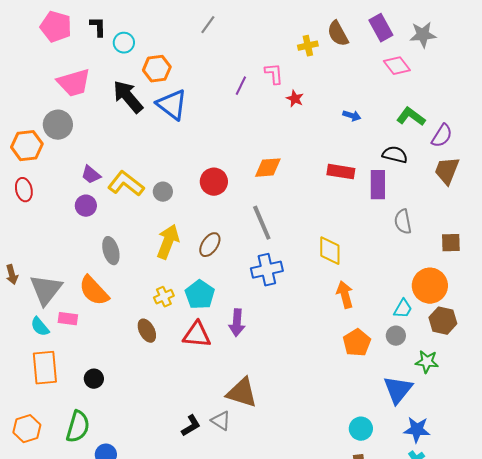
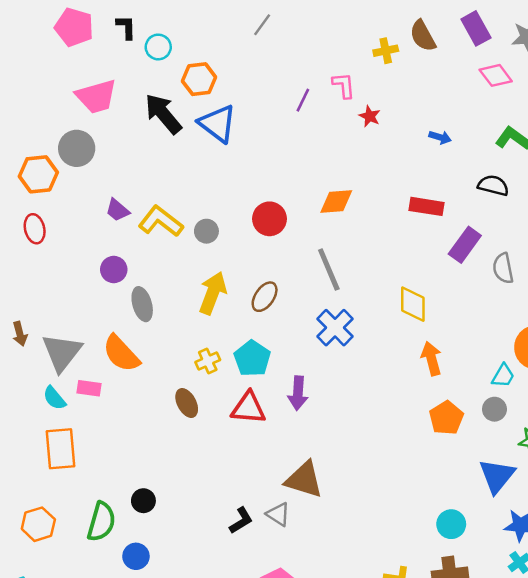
purple rectangle: (378, 185) -> (465, 245), moved, turned 36
purple circle: (86, 206) -> (114, 270), moved
blue cross: (267, 270) -> (335, 328), turned -32
black circle: (94, 379) -> (143, 501), moved

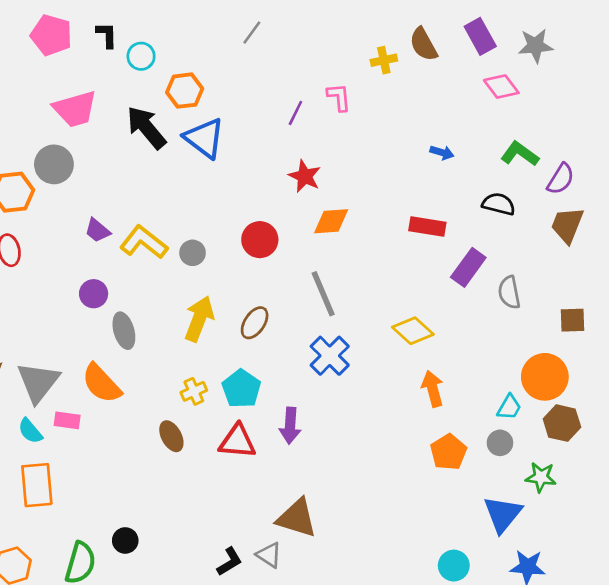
red star: (370, 116) -> (305, 176), moved, size x1.4
yellow diamond: (413, 304) -> (413, 331), turned -48

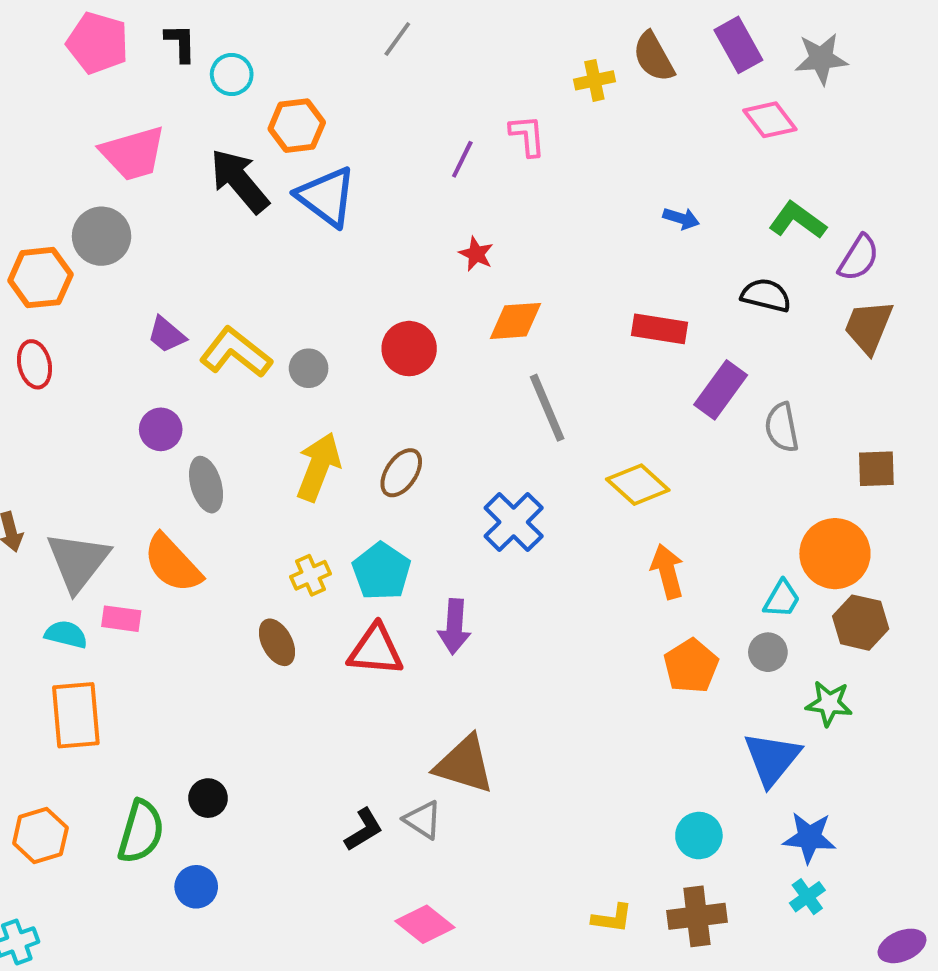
red star: (305, 176) -> (476, 254), size x0.7
gray line: (323, 294) -> (547, 408), moved
cyan semicircle: (30, 431) -> (66, 634), turned 144

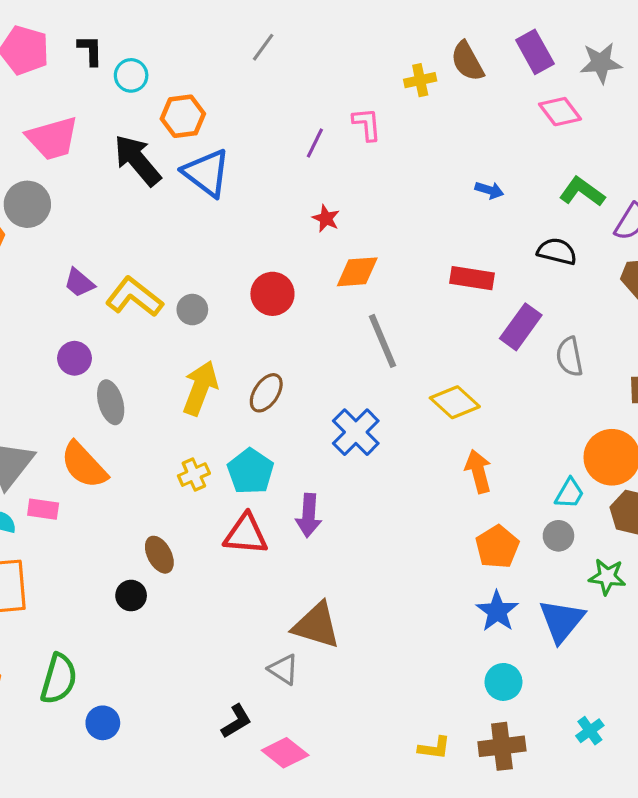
brown ellipse: (277, 642) -> (159, 555), moved
black circle: (208, 798) -> (131, 596), moved
black L-shape: (364, 830) -> (236, 721), moved
blue star: (809, 837) -> (497, 611), moved, turned 30

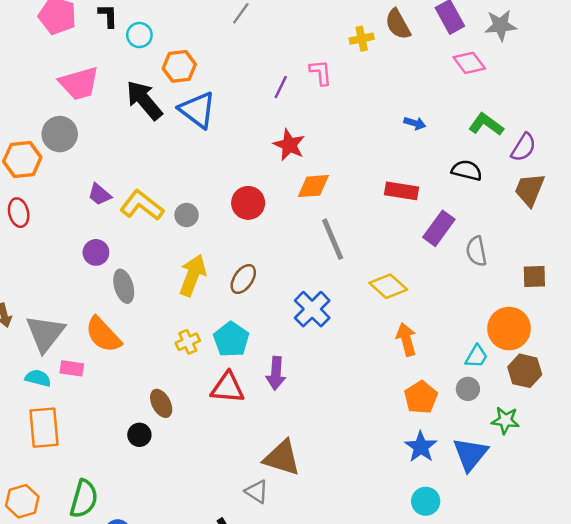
red star: (326, 218) -> (289, 145), size x1.5

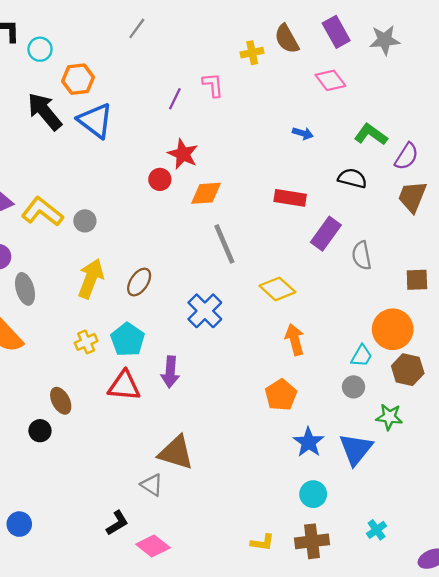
pink diamond: (469, 63) -> (330, 80), moved
red circle: (248, 203) -> (160, 179), moved, size x0.7
orange pentagon: (421, 397) -> (281, 395), moved

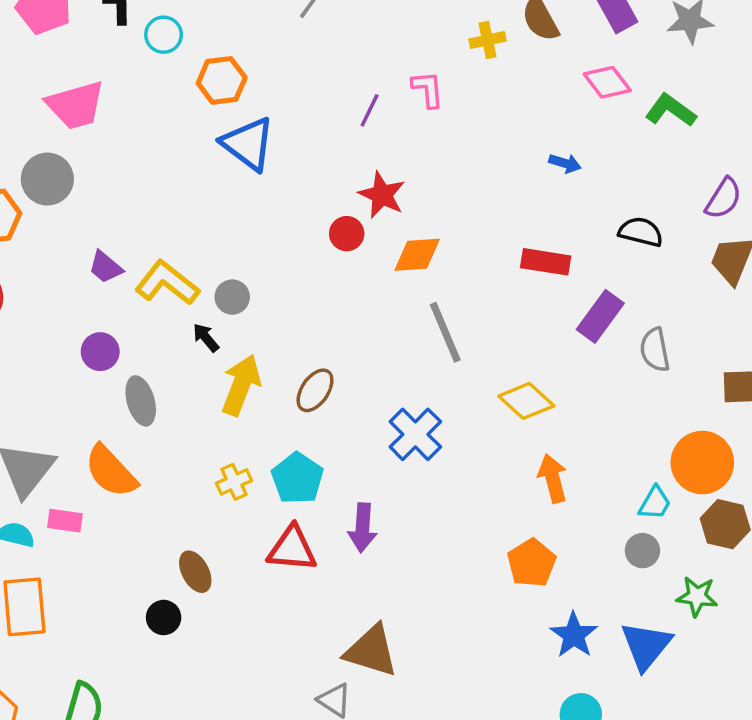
black arrow: (45, 111) -> (206, 338), moved, size x0.5
green L-shape: (371, 134) -> (671, 110), moved

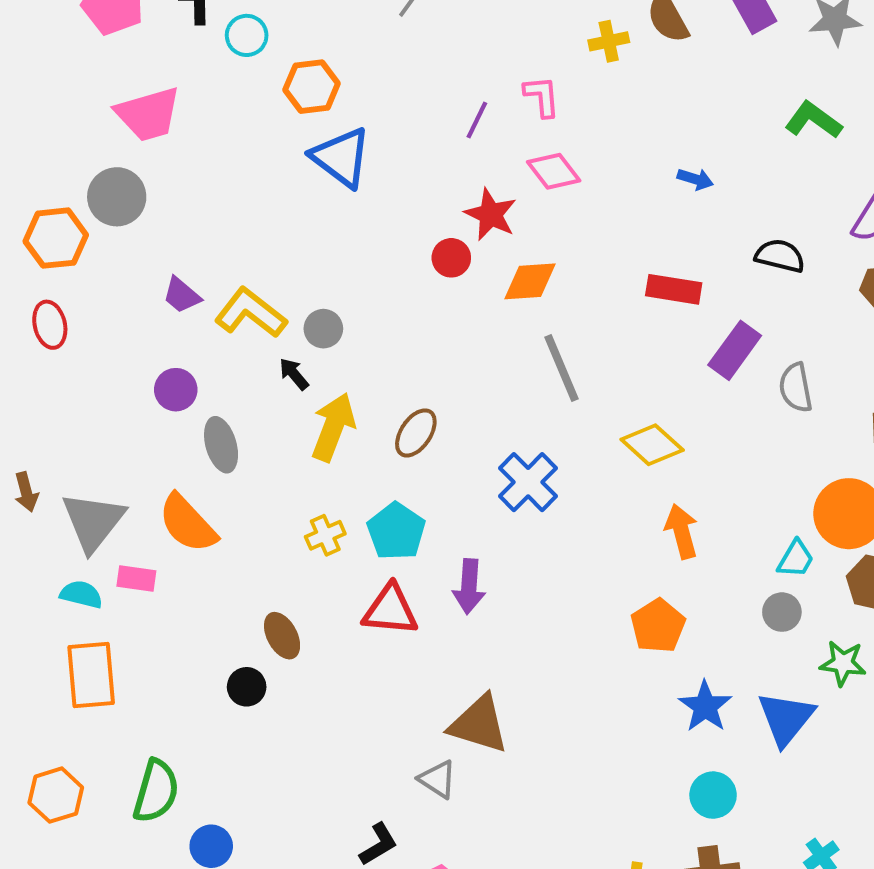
pink diamond: (607, 82) -> (554, 171), moved

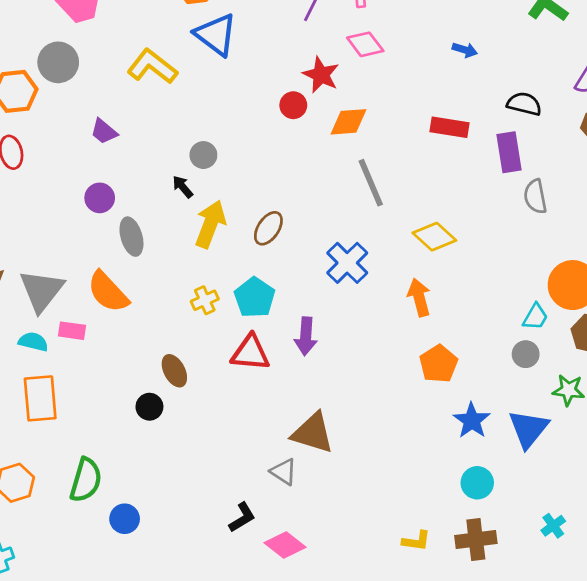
yellow L-shape: (251, 313) -> (152, 66), moved
purple rectangle: (735, 350) -> (509, 152), moved, turned -45
orange arrow: (682, 531) -> (419, 297), moved

